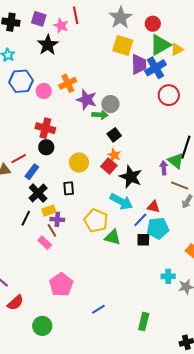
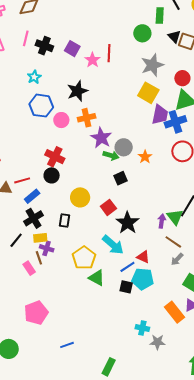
black star: (48, 45) -> (77, 91), moved
orange star: (114, 155) -> (145, 157), moved

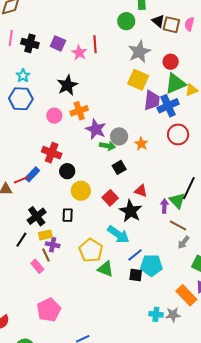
blue hexagon: (41, 106) -> (21, 99), moved
black circle: (52, 175) -> (67, 171), moved
blue rectangle: (32, 196) -> (32, 174), moved
red triangle: (143, 257) -> (141, 191), moved
gray star: (157, 342) -> (173, 315), moved

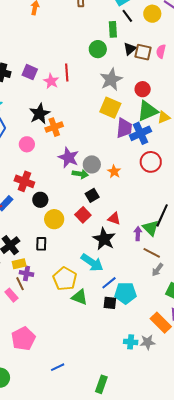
black triangle: (158, 21) -> (130, 49), turned 40
orange cross: (79, 111) -> (54, 127), moved
red square: (110, 198) -> (83, 215), moved

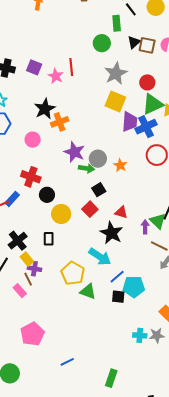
yellow rectangle: (19, 264) -> (27, 259), turned 64

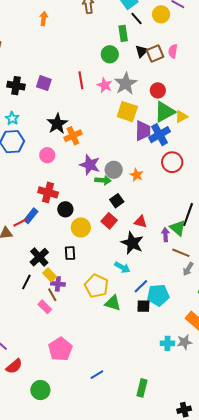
brown square: (147, 45) -> (155, 53), turned -30
pink star: (56, 76) -> (105, 85), moved
cyan arrow: (100, 257) -> (122, 267), size x0.7

